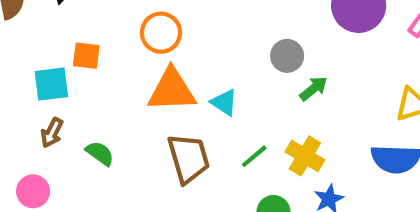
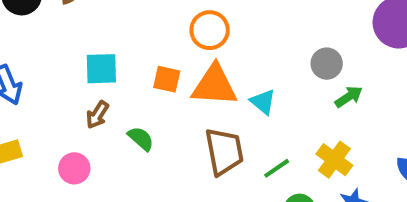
orange square: (86, 56) -> (167, 79), moved
green line: (254, 156) -> (277, 168), moved

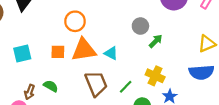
brown arrow: (97, 115) -> (30, 92), moved

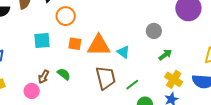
orange circle: (75, 21) -> (66, 16), moved
green arrow: (156, 41) -> (165, 55), moved
yellow cross: (155, 76) -> (174, 79), moved

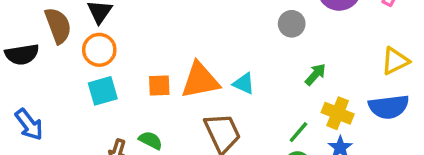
orange circle: (66, 16) -> (99, 50), moved
gray circle: (154, 31) -> (292, 24), moved
green line: (132, 85) -> (298, 132), moved

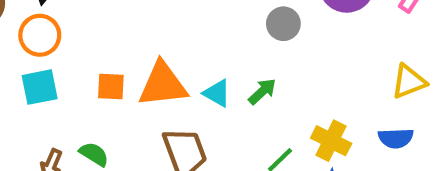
green arrow: (315, 74) -> (262, 91), moved
blue semicircle: (389, 107) -> (396, 138), size x0.7

